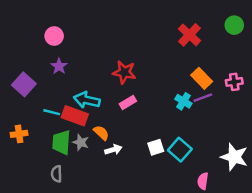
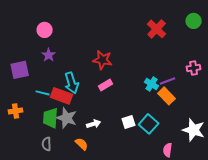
orange rectangle: (202, 78) -> (167, 96), moved
purple square: (24, 84) -> (20, 70), turned 36
cyan arrow: (87, 100) -> (72, 83), turned -120
orange semicircle: (101, 133) -> (82, 144), moved
gray star: (81, 142) -> (67, 118), size x1.5

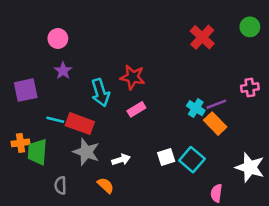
cyan arrow: (72, 83) -> (100, 93), moved
green trapezoid: (51, 118) -> (37, 152), moved

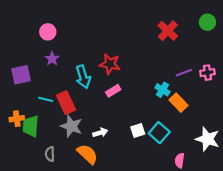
purple line: (216, 104) -> (184, 73), moved
red rectangle: (80, 124) -> (66, 103), turned 45
orange semicircle: (106, 185) -> (87, 154), size x1.5

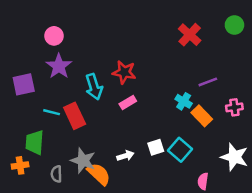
purple star: (52, 59) -> (59, 66), size x1.5
pink cross: (207, 73) -> (234, 107), moved
orange cross: (17, 119) -> (20, 165), moved
gray star: (71, 126) -> (83, 161), moved
white arrow: (100, 133) -> (125, 156), moved

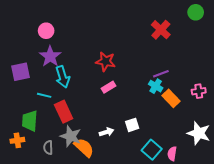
green circle: (234, 25) -> (196, 12), moved
purple line: (208, 82) -> (161, 74), moved
cyan arrow: (94, 87) -> (62, 77), moved
red rectangle: (75, 116) -> (64, 112), moved
cyan square: (180, 150) -> (152, 150), moved

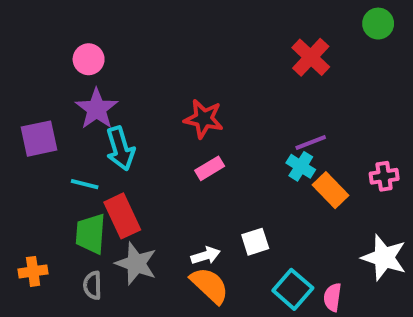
green trapezoid: (30, 121) -> (91, 234), moved
orange semicircle: (84, 148) -> (210, 285), moved

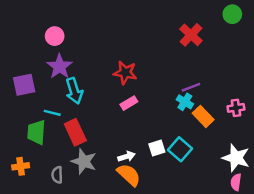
green trapezoid: (91, 234) -> (36, 132), moved
cyan square: (293, 289) -> (180, 149), moved
pink semicircle: (333, 297) -> (236, 182), moved

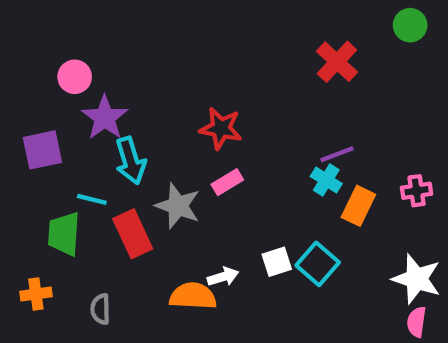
pink circle: (55, 36) -> (75, 77), moved
orange rectangle: (203, 116) -> (358, 206), turned 70
gray star: (84, 161) -> (178, 206), moved
orange semicircle: (129, 175) -> (193, 296), moved, turned -40

